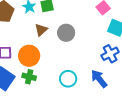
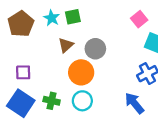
orange circle: (29, 56) -> (81, 72), moved
cyan circle: (68, 79) -> (82, 101), moved

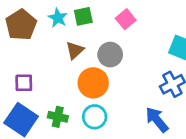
pink square: (139, 19) -> (126, 19), moved

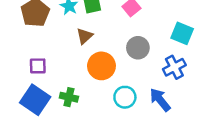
gray circle: (110, 55) -> (138, 48), moved
cyan circle: (95, 117) -> (125, 97), moved

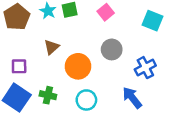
cyan square: (182, 33) -> (153, 21), moved
brown triangle: (85, 36) -> (52, 47), moved
cyan circle: (125, 97) -> (86, 100), moved

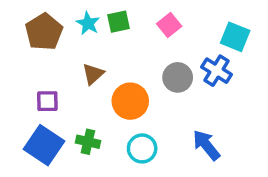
blue cross: (145, 68) -> (217, 71), moved, turned -30

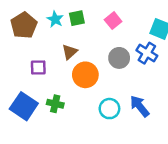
brown triangle: (93, 74) -> (70, 52), moved
purple square: (47, 101) -> (38, 68), moved
cyan circle: (142, 148) -> (109, 109), moved

